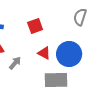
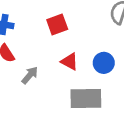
blue circle: (69, 54) -> (104, 63), size x0.6

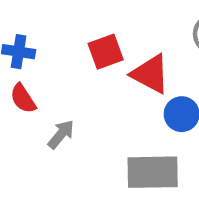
red triangle: (70, 61) -> (150, 74), moved, size x1.4

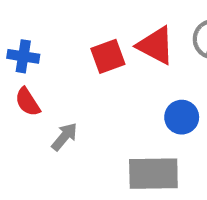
red triangle: (150, 74) -> (156, 46), moved

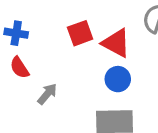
red triangle: (156, 46) -> (116, 43), moved
blue circle: (182, 117) -> (118, 79), moved

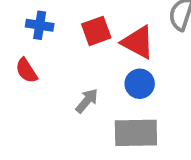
blue cross: (16, 33) -> (40, 25), moved
gray arrow: (47, 94) -> (87, 101), moved

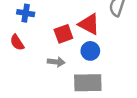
red square: (96, 31) -> (63, 34), moved
gray arrow: (87, 101) -> (56, 62), turned 56

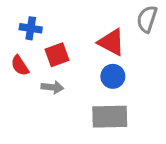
red square: (63, 34) -> (57, 55), moved
gray arrow: (56, 62) -> (52, 87), moved

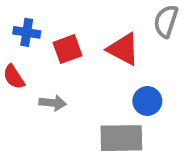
red square: (57, 55) -> (68, 49), moved
blue circle: (113, 76) -> (147, 101), moved

